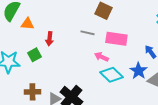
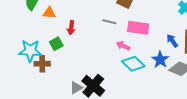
brown cross: (32, 92) -> (42, 64), moved

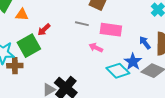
red arrow: (71, 28) -> (44, 30), turned 40
green square: (56, 44) -> (29, 46), size x1.6
cyan diamond: (133, 64) -> (118, 71), moved

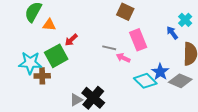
gray line: (82, 24) -> (109, 48), moved
pink rectangle: (111, 30) -> (138, 40), turned 60
blue arrow: (145, 43) -> (172, 33), moved

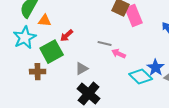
pink rectangle: (138, 40) -> (134, 16), moved
cyan star: (30, 63) -> (25, 38), moved, turned -30
gray triangle: (76, 100) -> (82, 69), moved

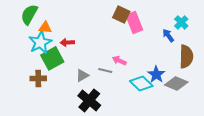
red arrow: (67, 36) -> (67, 42), turned 40
cyan star: (25, 38) -> (40, 42), moved
gray line: (105, 44) -> (105, 70), moved

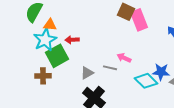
blue star: (156, 74) -> (161, 72), turned -30

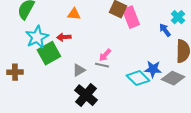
orange triangle: (50, 25) -> (74, 14), moved
pink arrow: (124, 58) -> (105, 55), moved, turned -72
brown cross: (43, 76) -> (15, 72), moved

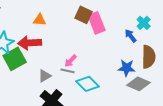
red arrow: (64, 37) -> (30, 43), size x1.6
blue star: (153, 69) -> (127, 68), moved
cyan diamond: (138, 78) -> (88, 84), moved

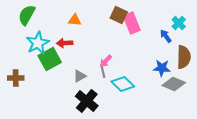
red arrow: (30, 43) -> (65, 43), size x0.7
gray line: (68, 71) -> (103, 71), turned 64

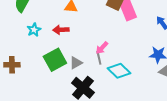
cyan star: (38, 43) -> (34, 30), size x0.6
green square: (50, 59) -> (55, 60), moved

